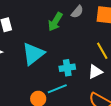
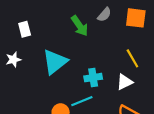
green arrow: (55, 22) -> (80, 26), turned -66

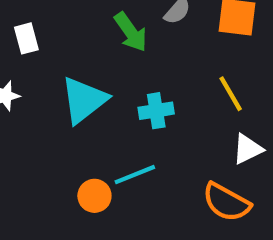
cyan cross: (93, 78) -> (156, 111), moved
white triangle: (125, 82) -> (248, 149), moved

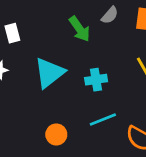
cyan line: (135, 175) -> (103, 119), moved

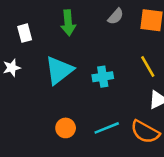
green arrow: (80, 29) -> (68, 23), moved, turned 30
cyan line: (103, 119) -> (107, 128), moved

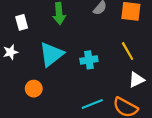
orange circle: (66, 128) -> (34, 89), moved

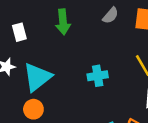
cyan triangle: (51, 54) -> (37, 77), moved

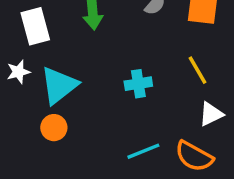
white rectangle: (19, 32) -> (35, 26), size x1.5

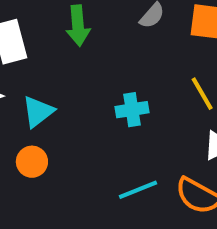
cyan triangle: (59, 85) -> (38, 112), size x0.7

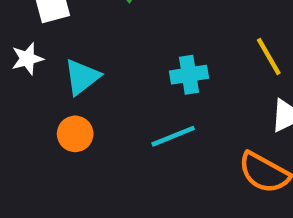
cyan line: (138, 190) -> (173, 136), moved

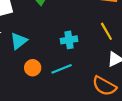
orange circle: (75, 134) -> (33, 68), moved

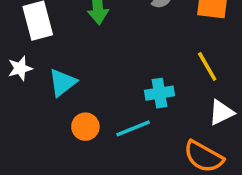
cyan cross: (69, 40) -> (160, 93), moved

